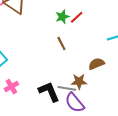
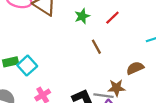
green star: (62, 17) -> (82, 16), moved

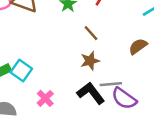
brown star: (117, 88) -> (90, 61), moved

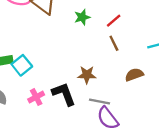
brown line: (91, 33) -> (114, 43), moved
black L-shape: (91, 93) -> (64, 94), moved

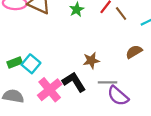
brown line: (114, 43) -> (121, 14), moved
pink cross: (36, 97) -> (50, 90), size x1.6

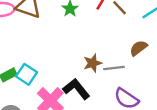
gray line: (108, 82) -> (114, 68), moved

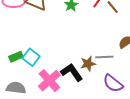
brown star: (93, 63) -> (88, 64), moved

